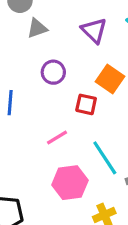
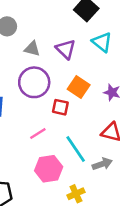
gray triangle: (37, 28) -> (32, 49), moved, turned 35
purple circle: (53, 72) -> (34, 82), size x1.6

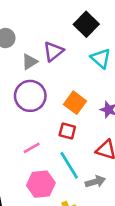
gray triangle: (32, 49) -> (30, 62), turned -49
purple triangle: (66, 49) -> (53, 51), moved, turned 35
red square: (60, 107) -> (67, 131), moved

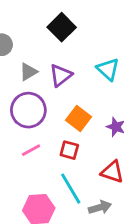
black square: (86, 24) -> (62, 27), moved
purple triangle: (53, 51) -> (61, 75), moved
pink line: (32, 148) -> (31, 150), moved

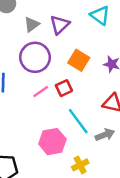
red square: (69, 150) -> (64, 88), moved, turned -35

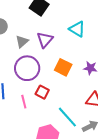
red square: (64, 88) -> (42, 92), moved, turned -32
pink line: (41, 91) -> (24, 102), moved, turned -64

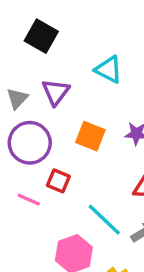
pink line: (24, 102) -> (29, 200), turned -48

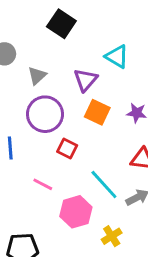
purple triangle: (56, 92) -> (86, 80), moved
pink line: (29, 200) -> (43, 184), moved

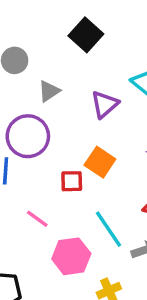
orange square: (97, 112) -> (100, 162), moved
purple circle: (45, 114) -> (28, 136), moved
red square: (67, 149) -> (72, 181), turned -36

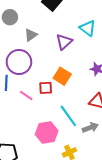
pink line: (37, 219) -> (26, 96), moved

